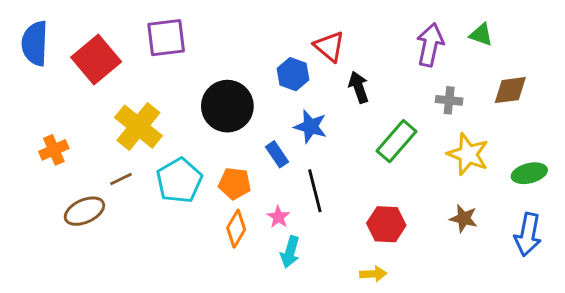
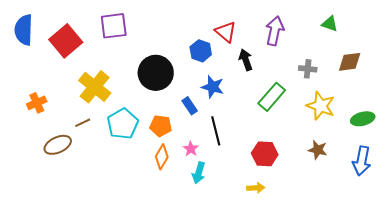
purple arrow: (430, 45) -> (275, 31), moved

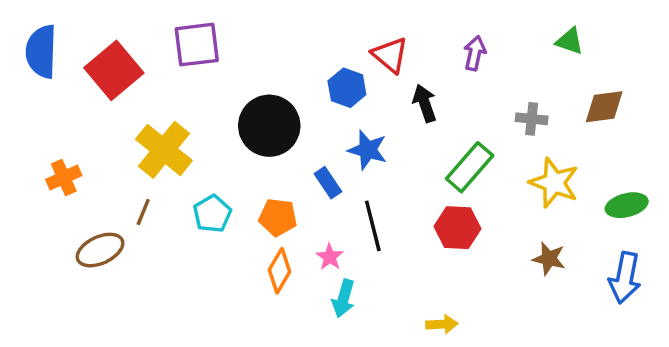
purple arrow: (275, 31) -> (475, 53), size x0.7
brown line: (83, 123) -> (143, 212), turned -42
cyan pentagon: (123, 124) -> (212, 214), size x0.7
red hexagon: (265, 154) -> (457, 228), moved

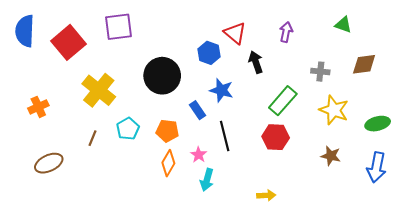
brown line: (143, 212) -> (92, 138), moved
brown ellipse: (100, 250) -> (49, 163), moved

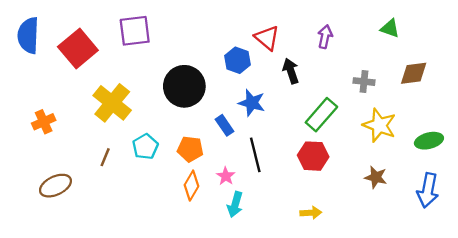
yellow arrow: (266, 195) -> (311, 213), moved

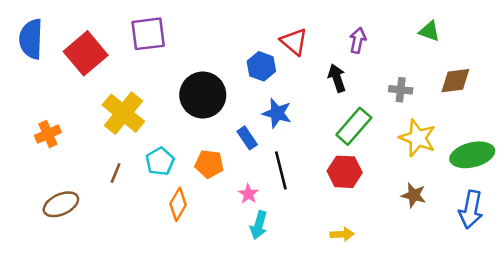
black arrow: (291, 71) -> (337, 78), moved
green ellipse: (429, 141) -> (472, 155), size x1.4
orange diamond: (191, 186) -> (178, 204), moved

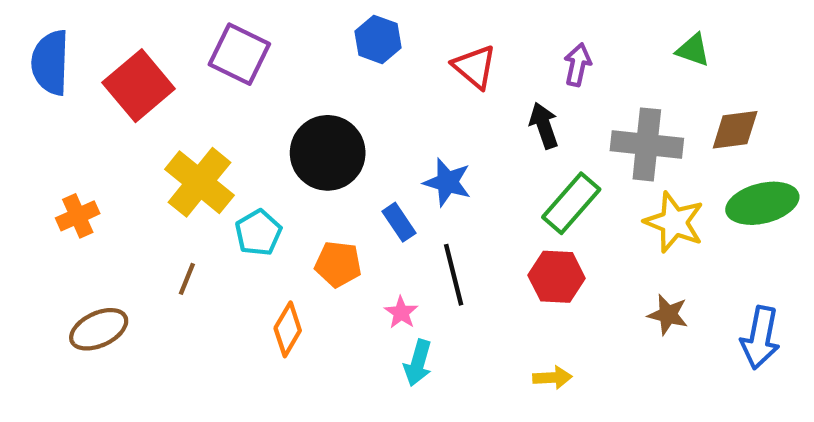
purple square: (148, 34) -> (239, 54), turned 33
blue hexagon: (261, 66) -> (378, 39), moved
gray cross: (401, 90) -> (647, 144), size x1.8
green ellipse: (472, 155) -> (762, 203), moved
cyan pentagon: (160, 161) -> (258, 233), moved

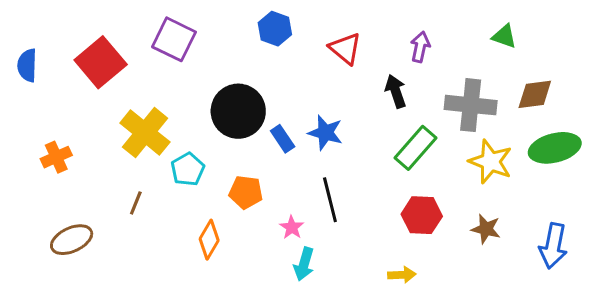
blue semicircle: (50, 63) -> (27, 65), moved, size x0.7
blue rectangle: (399, 222) -> (283, 139), moved
red hexagon: (557, 277) -> (422, 215), moved

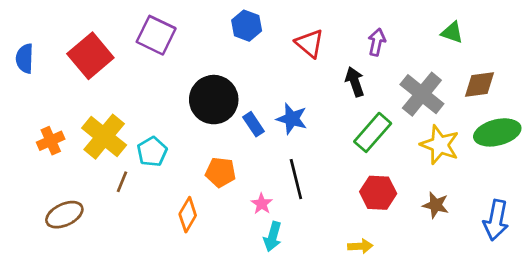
gray cross: (471, 105) -> (422, 94), turned 33
yellow cross: (145, 133) -> (104, 137), moved
cyan pentagon: (188, 169) -> (152, 152), moved

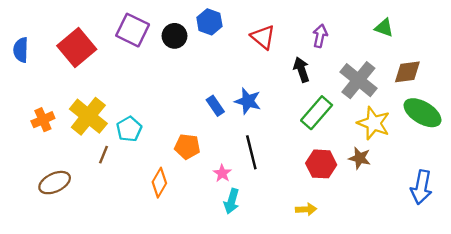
black circle: (214, 100) -> (175, 36), moved, size x0.6
green ellipse: (497, 132) -> (422, 113), turned 45
brown star: (436, 205) -> (360, 158), moved

